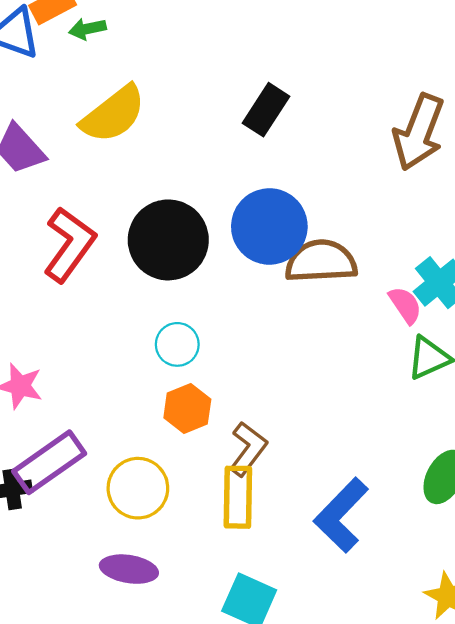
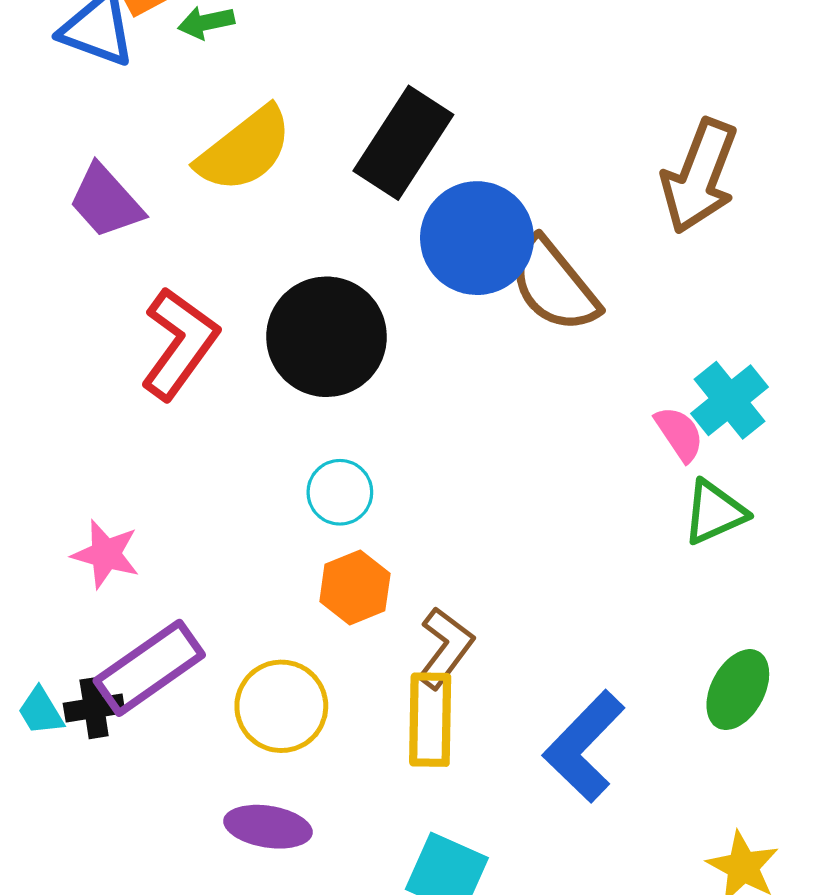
black rectangle: (266, 110) -> (403, 143), moved, size x1.4
blue circle: (269, 226) -> (477, 238), moved
brown semicircle: (321, 261) -> (554, 285), moved, turned -126

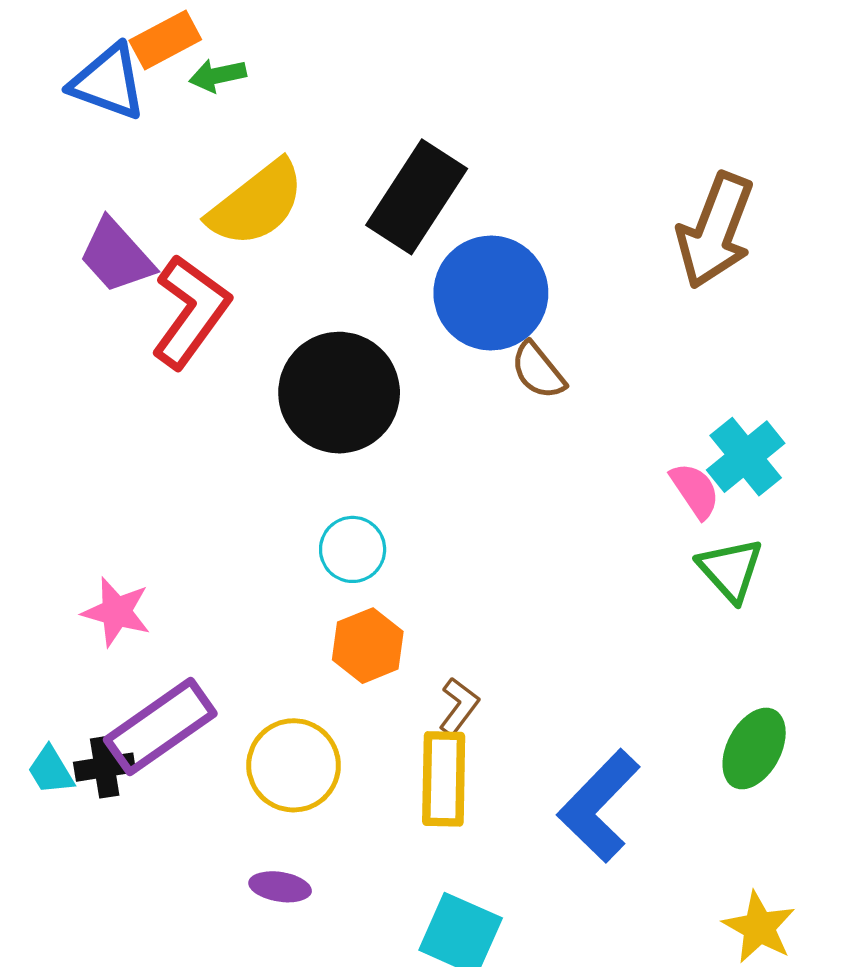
brown semicircle: (554, 285) -> (538, 371), moved, size x0.6
red L-shape: (179, 343) -> (191, 312), moved
green triangle: (714, 512) -> (730, 570), turned -48
brown L-shape: (445, 648) -> (459, 706), size x0.7
purple ellipse: (268, 827) -> (280, 887), size x0.7

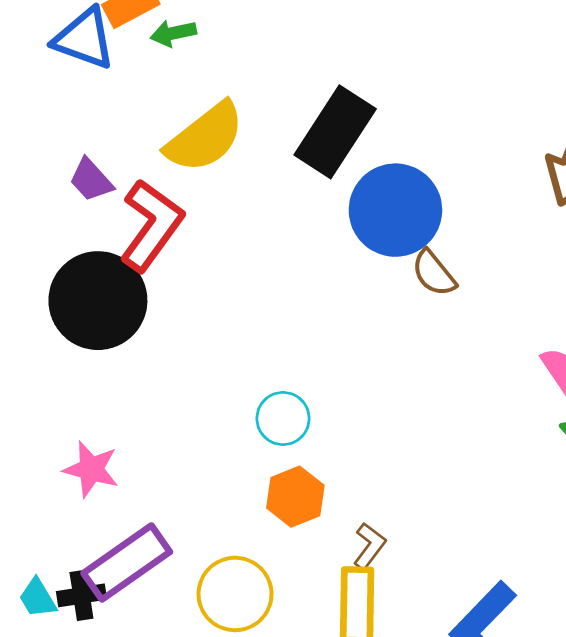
purple trapezoid: (116, 256) -> (91, 180), size x0.7
black circle: (339, 393) -> (98, 301), moved

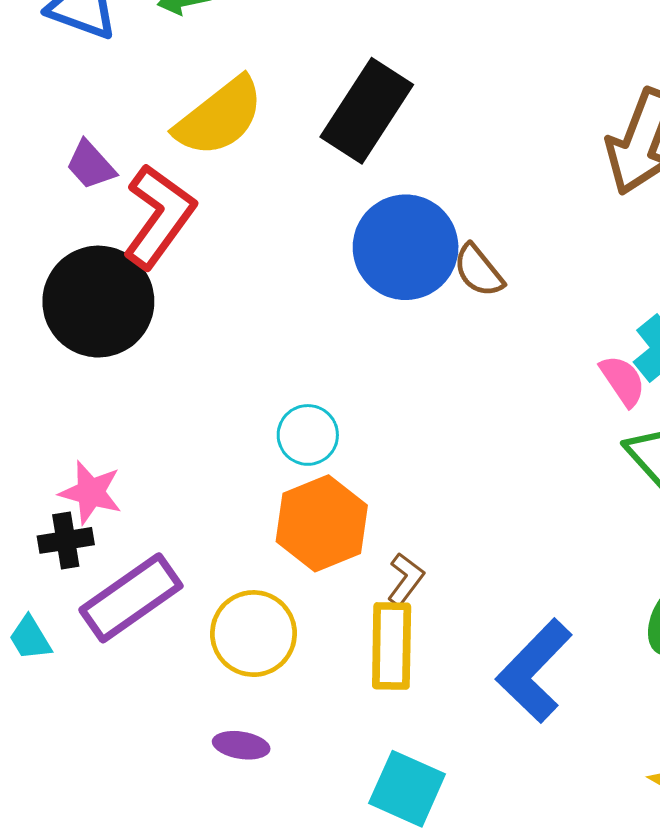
blue circle: (395, 210) -> (406, 247), moved
orange hexagon: (295, 497) -> (322, 523), size x1.4
black cross: (81, 595) -> (66, 540), moved

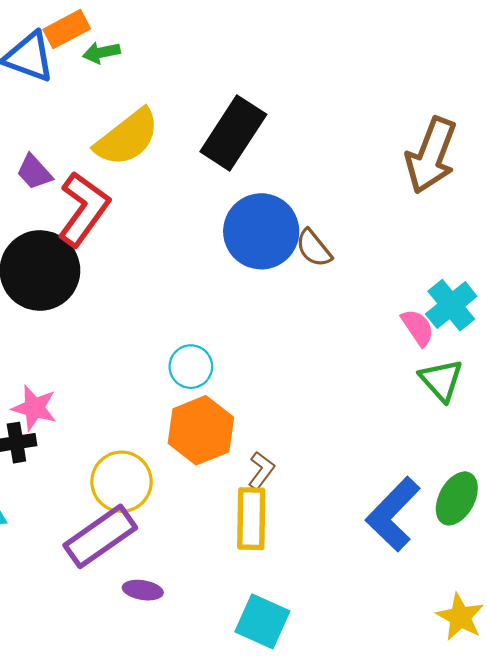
purple rectangle: (131, 598) -> (100, 536), moved
yellow circle: (254, 634) -> (122, 482), moved
blue L-shape: (534, 671) -> (393, 514), moved

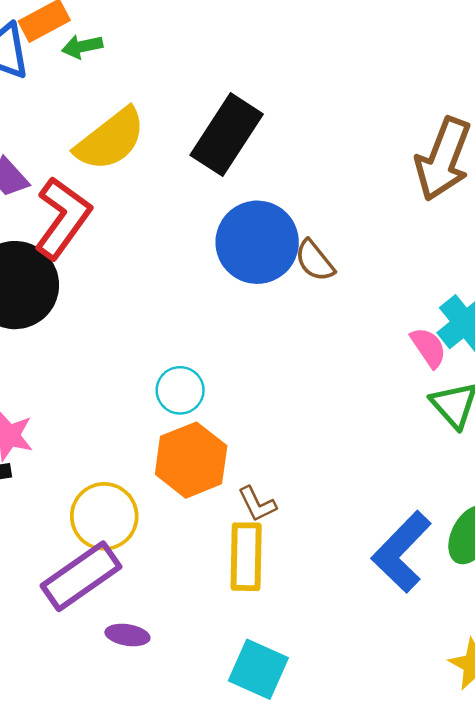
brown L-shape: (261, 471) -> (257, 504), turned 117

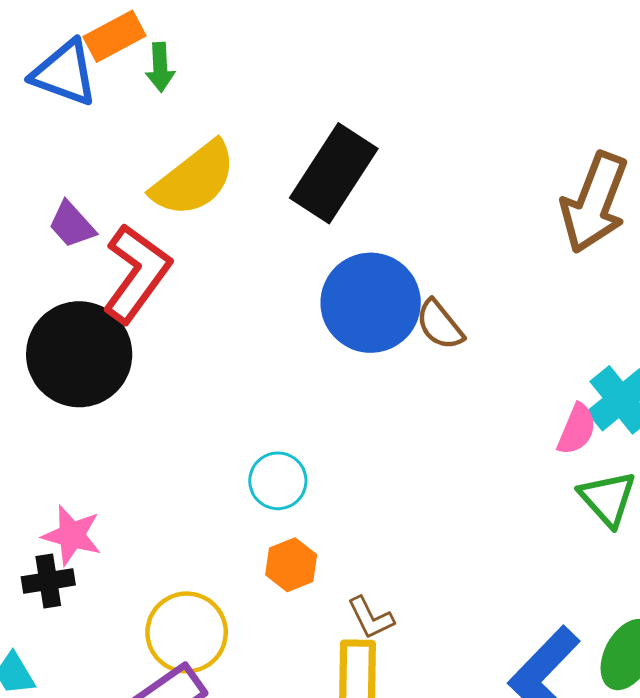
green arrow: (82, 46) -> (160, 67), turned -81
pink semicircle: (428, 347) -> (577, 429), turned 57
orange hexagon: (191, 460) -> (291, 565), size x0.6

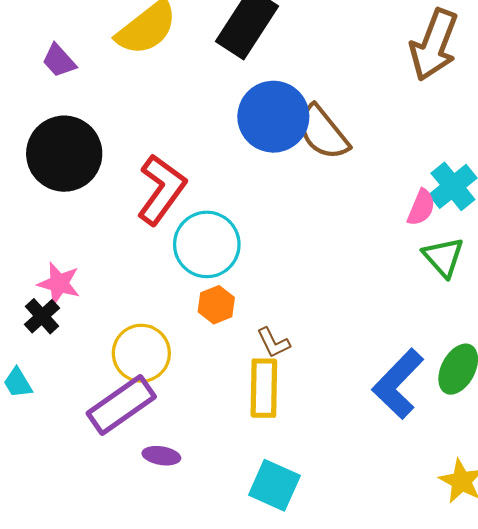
red L-shape: (137, 273) -> (161, 190), moved
brown semicircle: (440, 325) -> (323, 132), size x1.5
cyan circle: (278, 481) -> (207, 244), size x1.6
black cross: (48, 581) -> (42, 316), turned -33

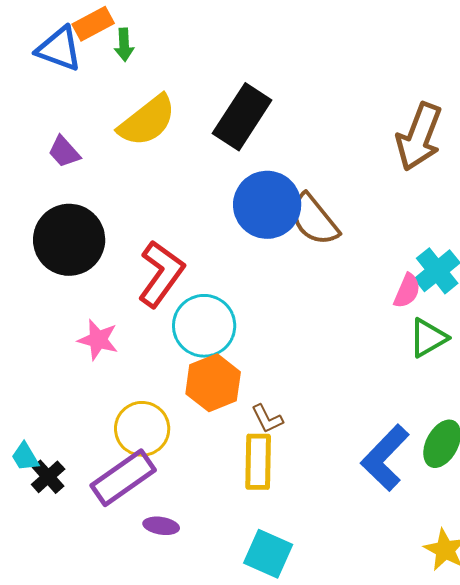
green triangle: (443, 257) -> (428, 338), turned 42
pink star: (59, 284) -> (98, 340), moved
orange hexagon: (216, 305) -> (213, 383), size x1.6
black cross: (42, 316) -> (48, 477), moved

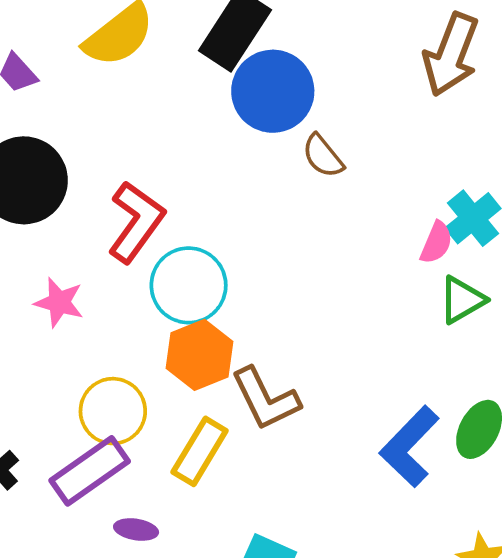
blue circle: (267, 205) -> (273, 91), moved
brown semicircle: (314, 220) -> (323, 156), size x0.7
brown L-shape: (267, 419) -> (265, 399), size x1.8
yellow rectangle: (258, 462) -> (200, 451), moved, turned 30

